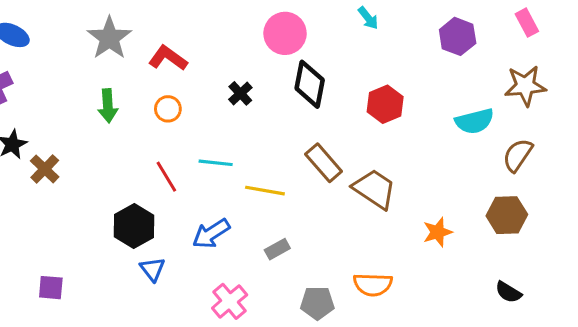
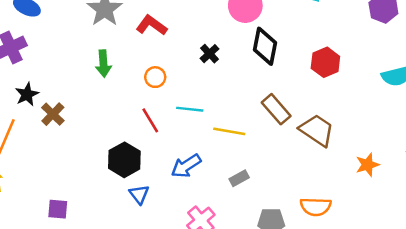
orange circle: (168, 109) -> (155, 77), moved

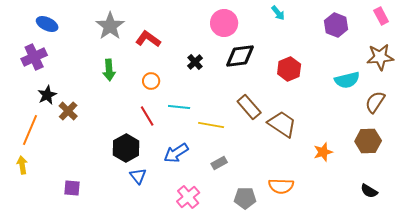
black diamond: (265, 46) -> (240, 56), turned 72

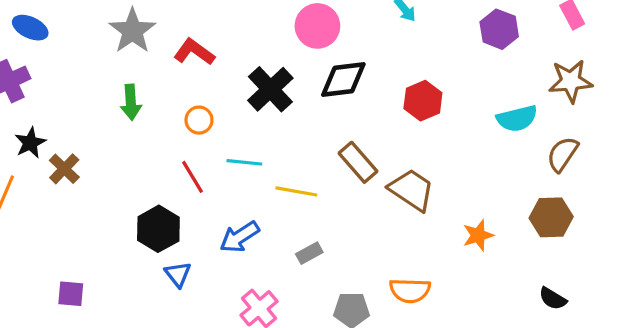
black cross: (195, 62) -> (270, 89), size x1.8

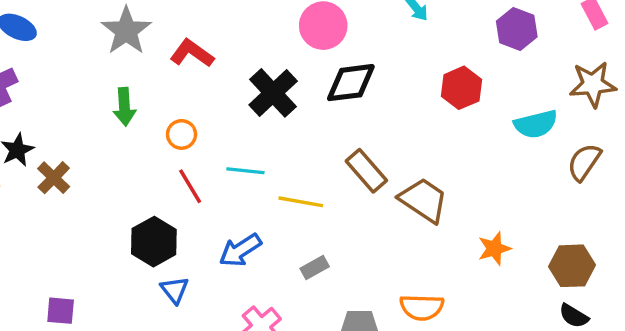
red hexagon: (423, 101) -> (461, 88), moved
orange circle: (199, 120) -> (182, 134), moved
brown hexagon: (551, 217) -> (572, 266), moved

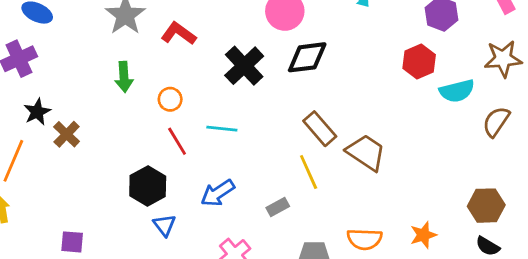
red hexagon: (461, 88) -> (419, 61), moved
yellow line: (301, 202) -> (309, 172), moved, turned 56
orange star: (494, 249) -> (423, 235), moved

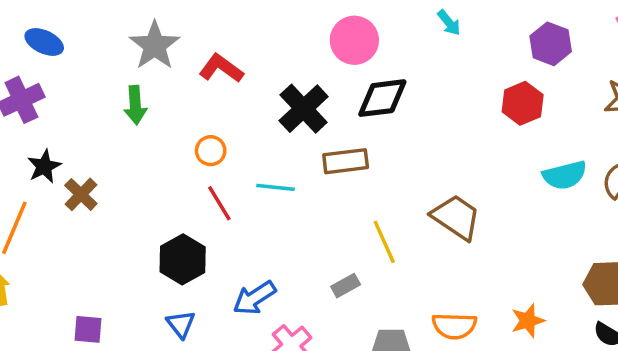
green arrow: (124, 77) -> (135, 105), moved
cyan semicircle: (457, 91) -> (565, 175), moved
brown rectangle: (320, 129) -> (346, 161), moved, turned -56
blue arrow: (218, 193) -> (254, 298), moved
blue triangle: (164, 225) -> (181, 324), moved

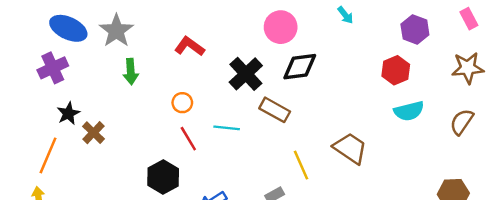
blue ellipse: (44, 42) -> (68, 28), size x1.4
gray star: (155, 46) -> (116, 31), moved
brown rectangle: (346, 161) -> (275, 110), turned 36
cyan semicircle: (565, 175) -> (409, 111), moved

